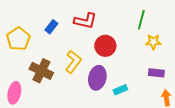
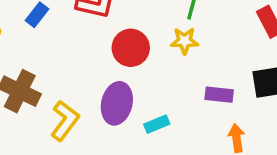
yellow star: (153, 42) -> (185, 41), moved
yellow L-shape: (73, 62) -> (65, 121), moved

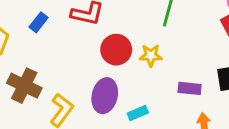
yellow star: (185, 41) -> (151, 55), moved

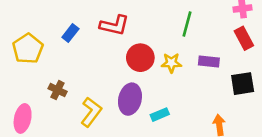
brown cross: (24, 86) -> (58, 90), size x0.6
purple rectangle: (190, 88) -> (209, 62), moved

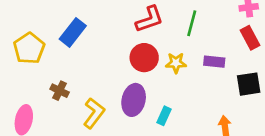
red L-shape: (114, 25) -> (149, 19), moved, turned -32
blue rectangle: (70, 33) -> (73, 32), size x1.5
cyan rectangle: (160, 115) -> (164, 116), turned -42

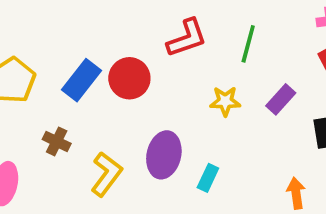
blue rectangle: (73, 32) -> (82, 80), moved
red circle: (144, 58) -> (129, 78), moved
purple rectangle: (214, 62) -> (281, 99), turned -54

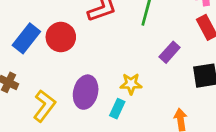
yellow star: (225, 101) -> (131, 84), moved

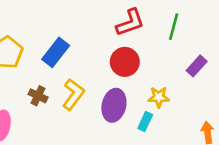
red circle: (61, 37) -> (125, 62), moved
yellow L-shape: (44, 106) -> (73, 94), moved

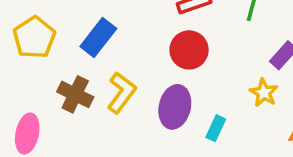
brown cross: (38, 96) -> (75, 94), size x1.4
yellow star: (159, 97) -> (264, 93), moved, turned 30

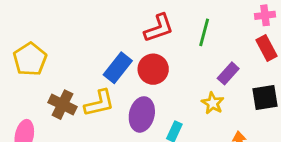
blue rectangle: (98, 37) -> (118, 68), moved
yellow L-shape: (121, 93) -> (99, 103), turned 40

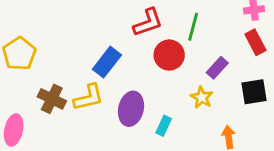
red circle: (153, 69) -> (169, 55), moved

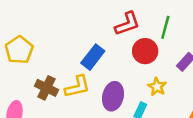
yellow star: (202, 97) -> (157, 87), moved

